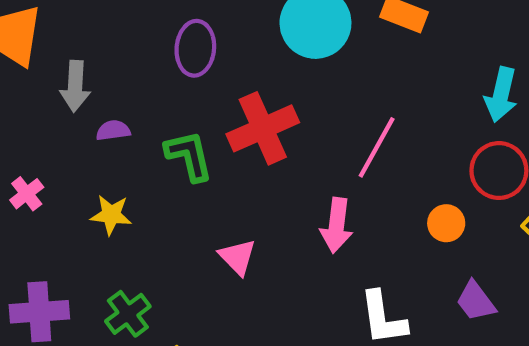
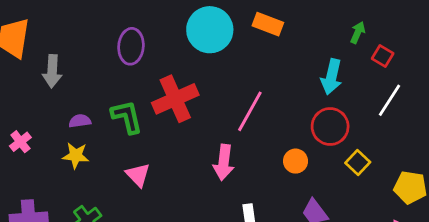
purple semicircle: (113, 130) -> (80, 121), moved
pink triangle: (237, 257) -> (138, 175), moved

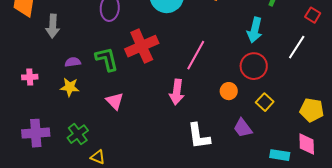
red square: (383, 56) -> (313, 15), moved
pink cross: (20, 142) -> (30, 77), turned 35
yellow square: (358, 162) -> (265, 102), moved

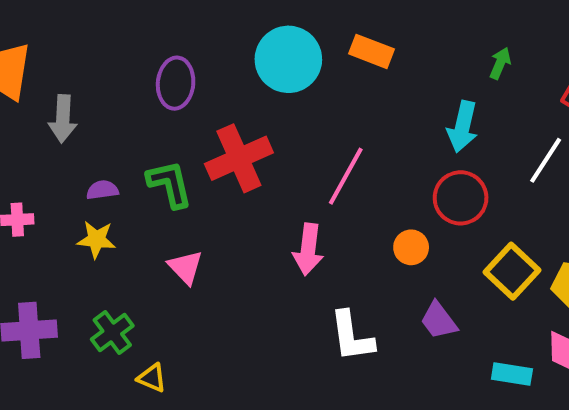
yellow square: (265, 102) -> (512, 271), moved, size x1.5

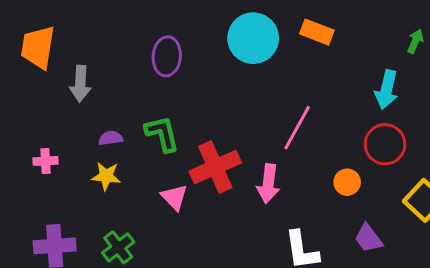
red cross: (239, 158) -> (215, 167), moved

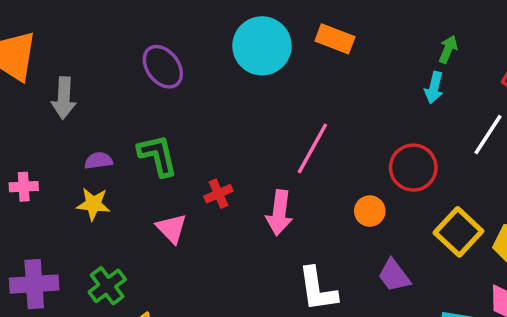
purple ellipse: (167, 56) -> (163, 67), turned -42
cyan arrow: (387, 90) -> (434, 88), moved, size x0.7
red cross: (215, 167) -> (218, 194), size x0.5

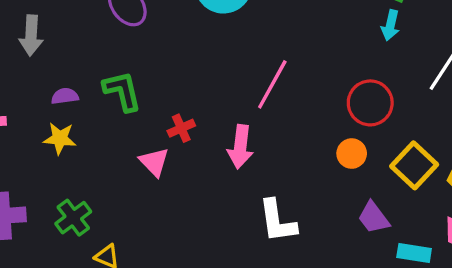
orange circle: (370, 211) -> (352, 154), moved
pink triangle: (172, 228) -> (154, 162), moved
purple trapezoid: (394, 275) -> (374, 218), moved

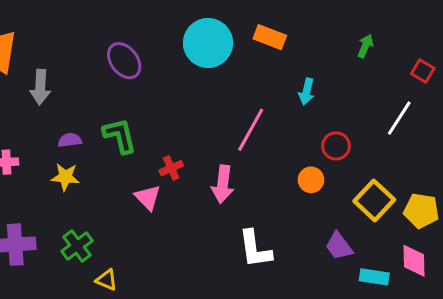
cyan arrow: (390, 25) -> (307, 92), moved
red circle: (370, 103) -> (336, 146), size x0.7
orange circle: (352, 154) -> (311, 180), moved

